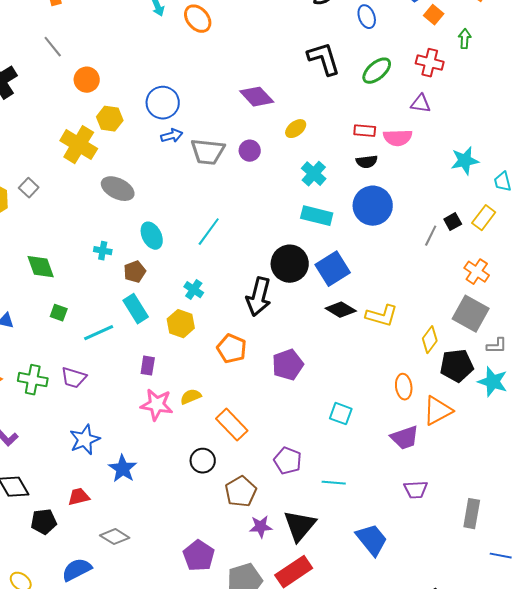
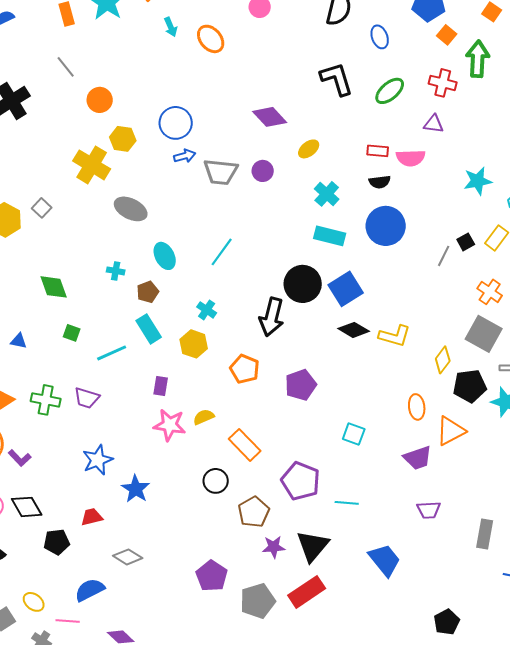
green arrow: (465, 39) -> (478, 59), size x1.8
purple pentagon: (288, 461) -> (301, 481), size x1.4

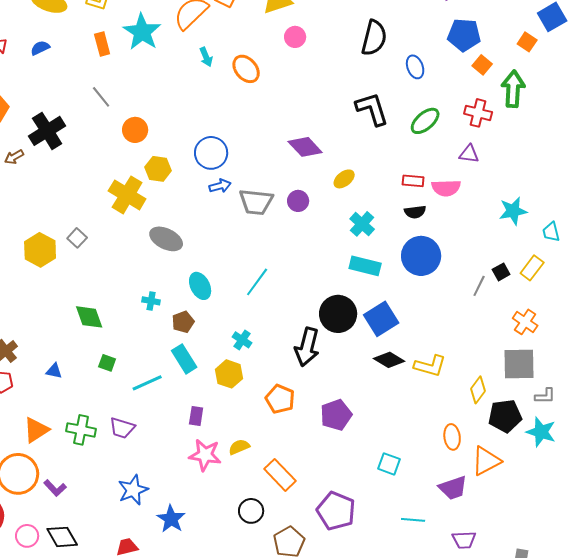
gray square: (484, 334) -> (519, 364), turned -30
cyan line: (347, 503) -> (413, 520), moved

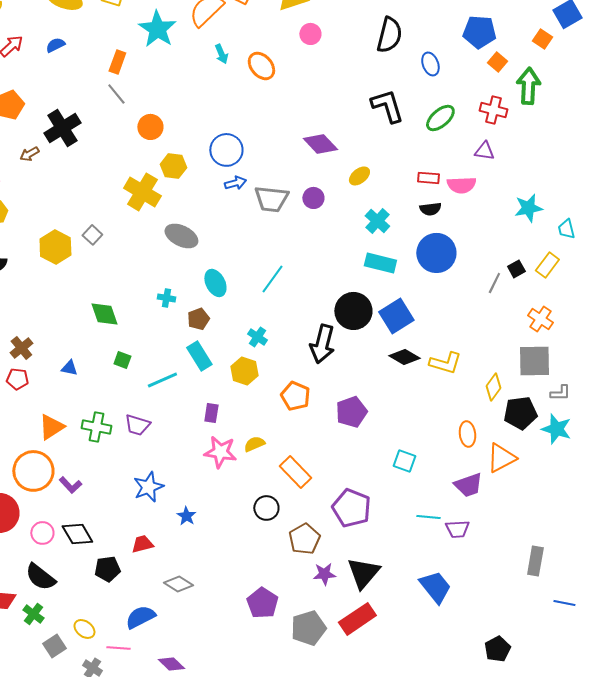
orange rectangle: (102, 44) -> (117, 62), moved, turned 35
blue star: (171, 519) -> (186, 516), size x0.7
purple trapezoid: (464, 540) -> (457, 529), moved

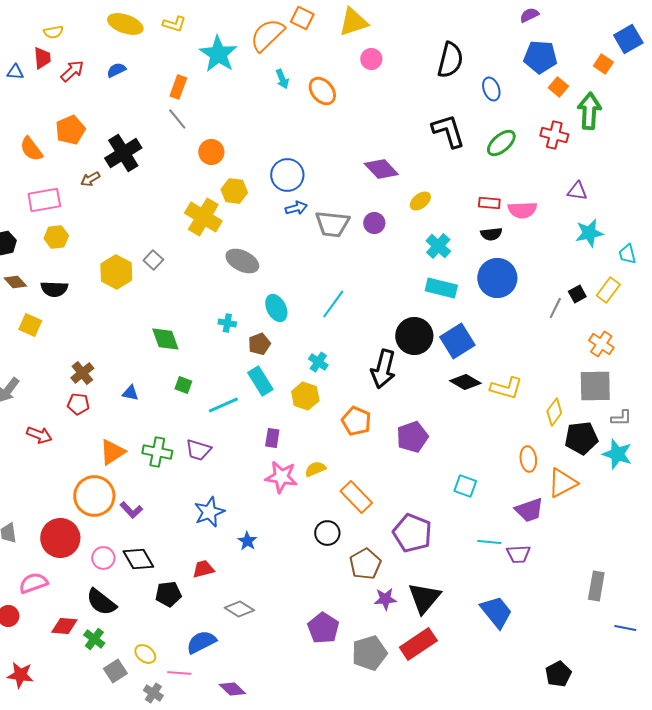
purple triangle: (484, 151) -> (577, 191), moved

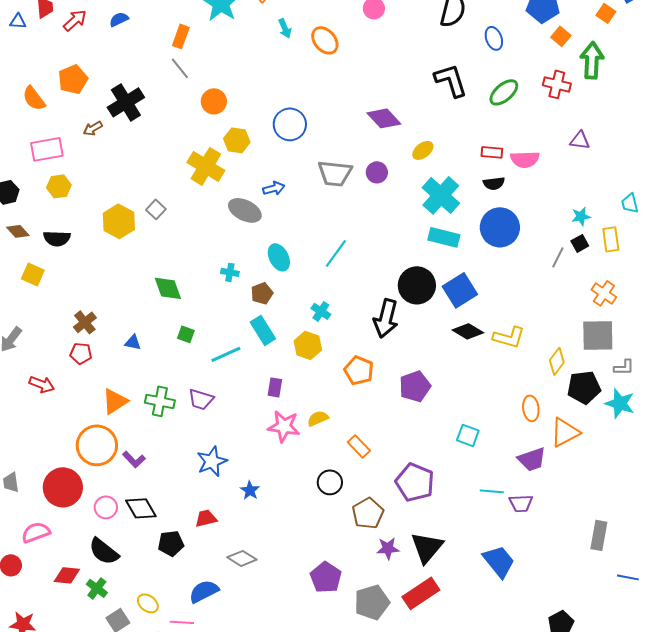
blue arrow: (296, 208) -> (274, 188), moved
cyan star: (589, 233) -> (581, 216), moved, size x0.7
cyan cross: (438, 246) -> (441, 195), size x1.5
yellow rectangle: (608, 290) -> (611, 239), turned -45
orange rectangle: (356, 497) -> (359, 446), size x0.7

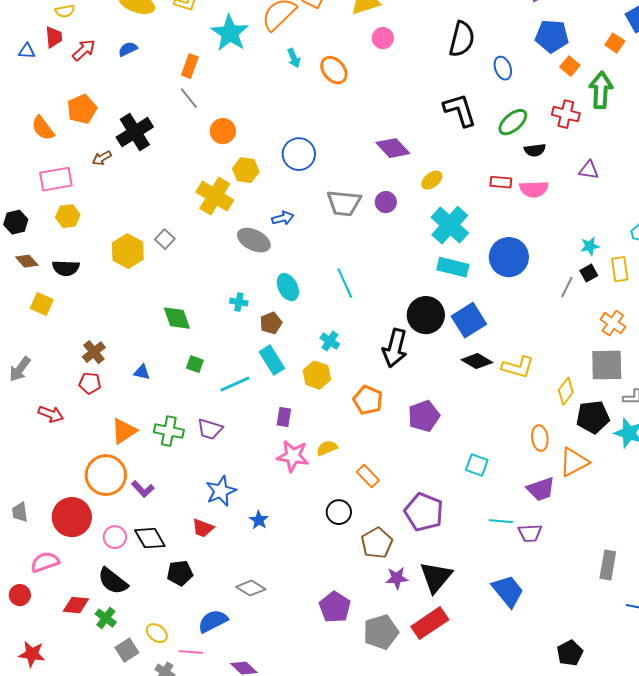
black semicircle: (494, 183) -> (535, 150), moved
cyan line: (336, 253) -> (345, 283), turned -60
red trapezoid: (206, 518) -> (203, 528), moved, turned -145

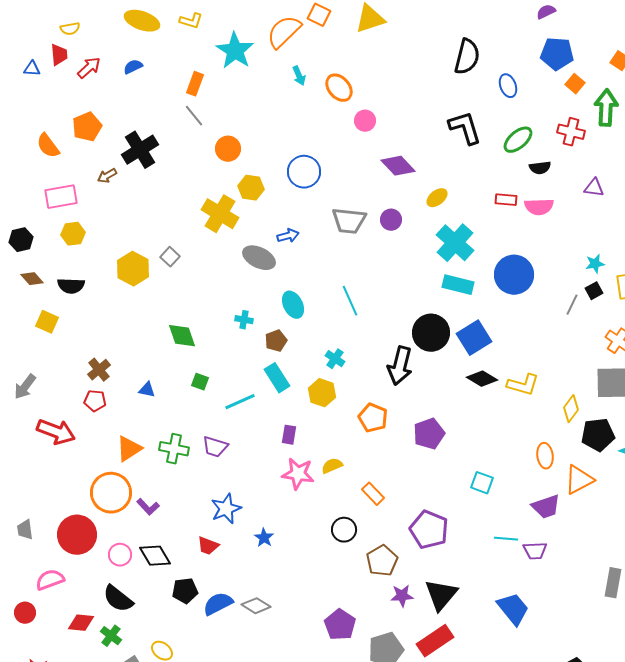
pink circle: (383, 38) -> (365, 121), moved
red arrow: (51, 414) -> (56, 432), size x1.5
blue semicircle: (213, 621) -> (218, 604), moved

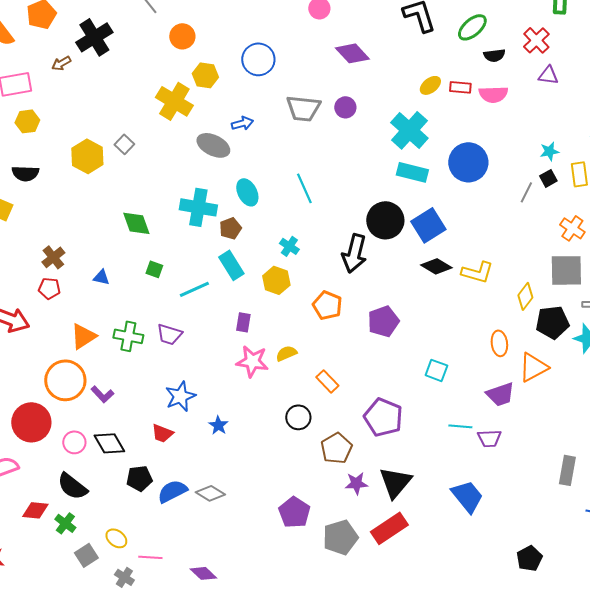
red cross: (571, 132) -> (536, 40), moved, turned 32
yellow ellipse: (437, 198) -> (430, 85), moved
cyan cross: (244, 320) -> (198, 207), size x2.0

